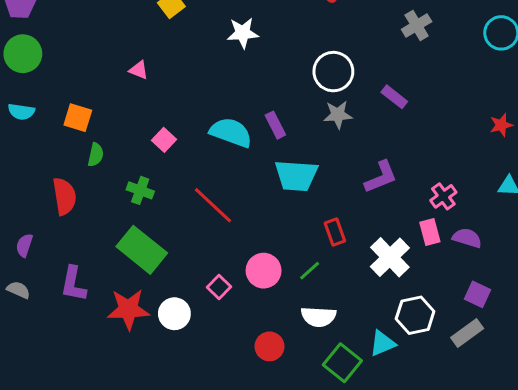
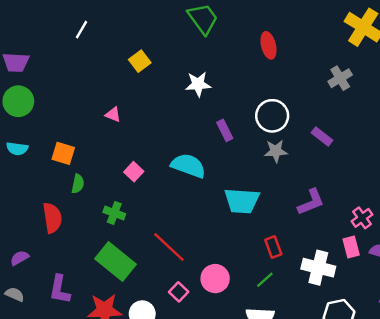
purple rectangle: (275, 125) -> (225, 130), moved
red line: (213, 205) -> (169, 247), moved
purple semicircle: (24, 245) -> (20, 258), turned 42
white cross: (390, 257) -> (318, 268), turned -32
green line: (310, 271) -> (265, 280), moved

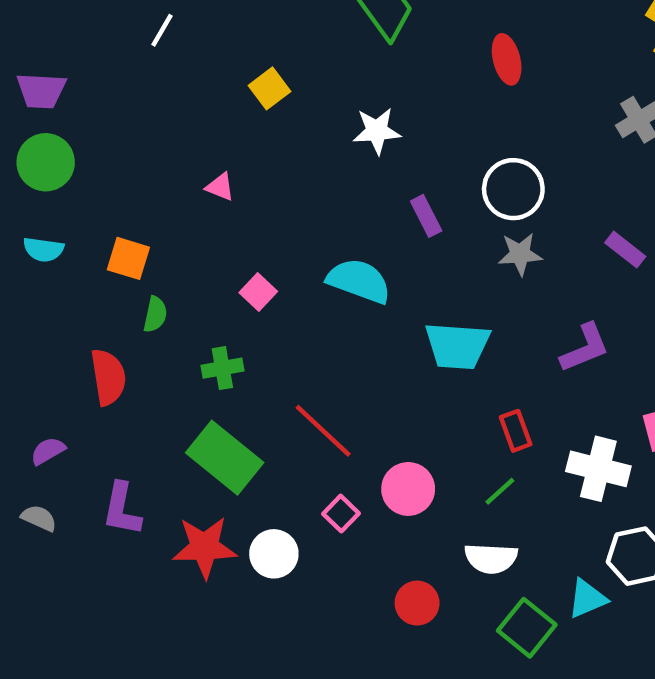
purple rectangle: (322, 136) -> (625, 250), moved
green cross: (114, 213) -> (222, 368), turned -30

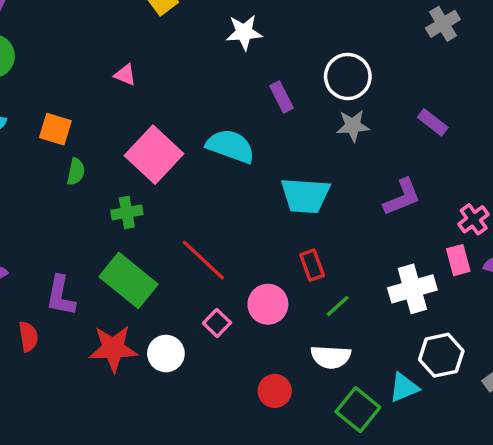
pink square: (258, 292) -> (154, 155), size x2.0
red semicircle: (108, 377) -> (28, 337), moved, size x0.7
red rectangle: (516, 431) -> (312, 265), moved
white cross: (598, 469) -> (412, 289), turned -30
purple L-shape: (122, 509) -> (61, 296), moved

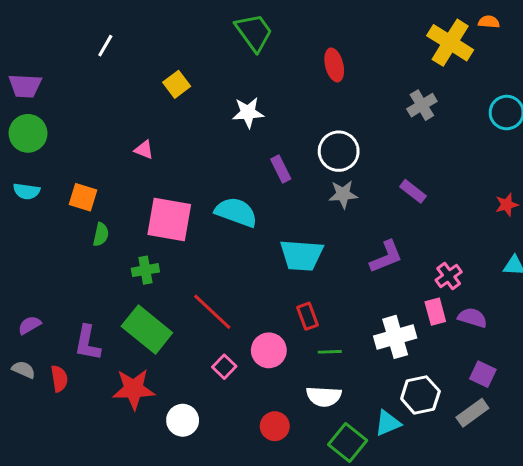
pink square: (154, 155) -> (169, 220), turned -33
green line: (338, 306) -> (330, 352), turned 40
white circle: (166, 354) -> (183, 420), moved

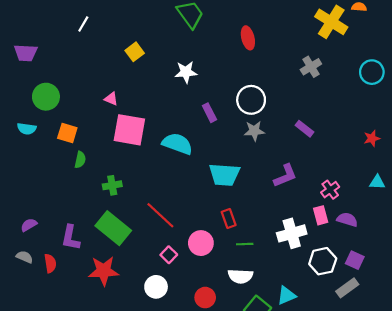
green circle: (28, 133) -> (46, 97), moved
pink square: (169, 220) -> (129, 130), moved
white hexagon: (420, 395) -> (323, 261), moved
white circle: (183, 420) -> (156, 287), moved

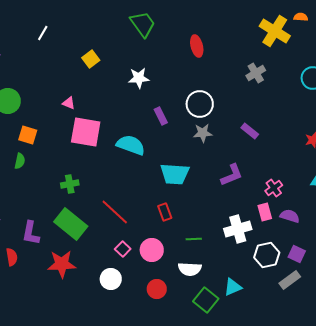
green semicircle: (80, 160) -> (20, 161), moved
red rectangle: (229, 218) -> (165, 212), moved
pink circle: (201, 243) -> (152, 250), moved

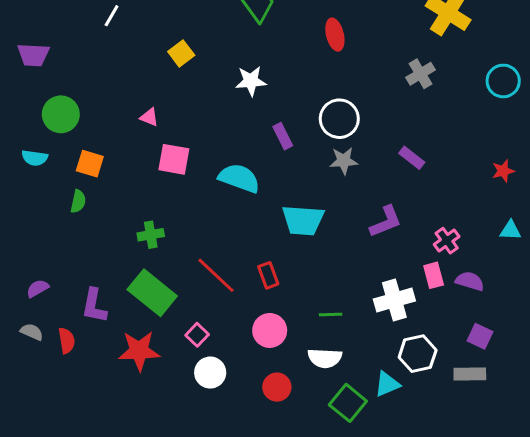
pink square: (86, 132) -> (174, 159), size x0.7
red rectangle: (165, 212) -> (268, 275), moved
pink square: (123, 249) -> (197, 335), moved
white hexagon: (267, 255) -> (418, 354), moved
gray rectangle: (290, 280) -> (470, 374), turned 35

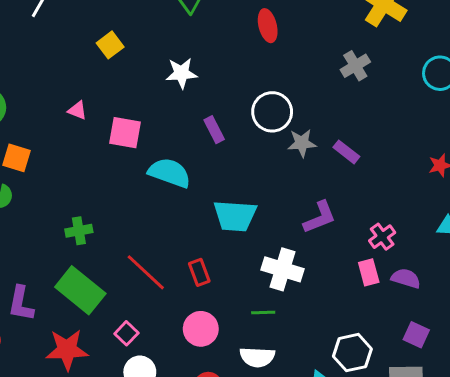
pink square: (174, 159) -> (125, 133), moved
gray star: (344, 161) -> (302, 143), moved
white cross: (394, 300) -> (283, 269), moved, turned 33

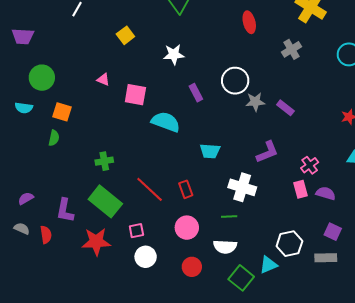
red ellipse: (268, 26) -> (249, 22), moved
cyan trapezoid: (235, 216) -> (210, 151), size x0.7
pink square: (126, 333) -> (136, 231), turned 35

